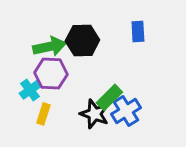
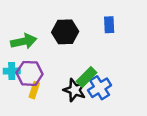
green arrow: (49, 46) -> (24, 41), moved
purple hexagon: (51, 73) -> (30, 73), moved
cyan cross: (30, 90) -> (12, 71), moved, turned 35

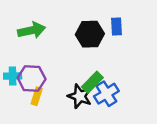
black hexagon: (65, 32) -> (90, 34), moved
green arrow: (24, 41) -> (32, 30), moved

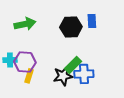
blue cross: (106, 94) -> (84, 74), turned 30
black star: (80, 96) -> (63, 76), turned -30

